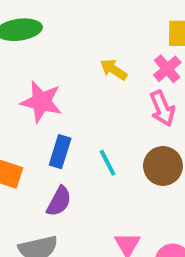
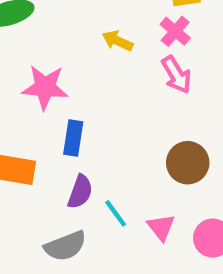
cyan line: (107, 163) -> (116, 213), moved
brown circle: (163, 166) -> (188, 163), moved

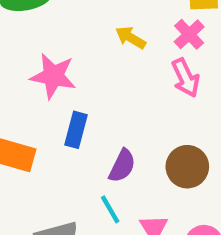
purple semicircle: (80, 192) -> (122, 166), moved

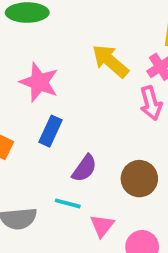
yellow arrow: (131, 38) -> (110, 61), size x1.5
cyan line: (110, 209) -> (68, 203), turned -55

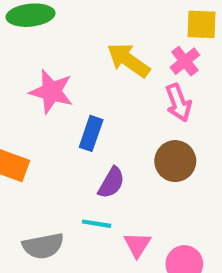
blue rectangle: (51, 131) -> (91, 133), moved
brown circle: (139, 179) -> (175, 161), moved

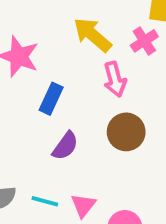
pink arrow: (178, 103) -> (115, 79), moved
cyan line: (97, 224) -> (45, 201), moved

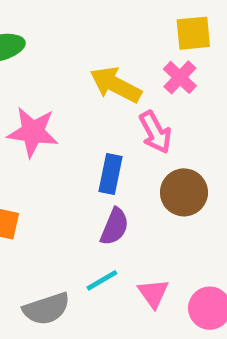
blue rectangle: (51, 99) -> (110, 174), moved
cyan line: (45, 201) -> (102, 280), moved, turned -32

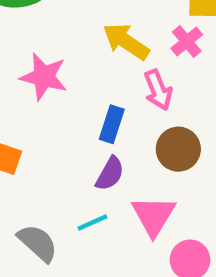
pink triangle: (153, 293) -> (153, 216), moved, size x1.5
gray semicircle: (46, 309) -> (38, 243), turned -126

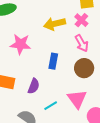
yellow arrow: (126, 41) -> (55, 24), turned -40
pink arrow: (158, 90) -> (82, 43), moved
purple semicircle: (110, 174) -> (34, 86), moved

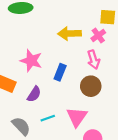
pink star: (20, 44) -> (31, 61), moved

